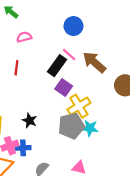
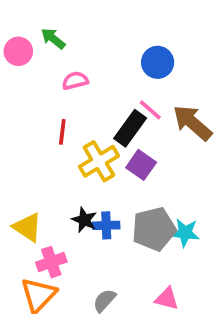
yellow cross: (79, 106) -> (99, 161), moved
blue cross: (23, 148) -> (106, 225), moved

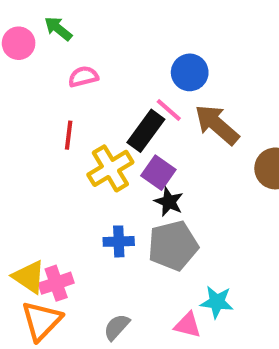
blue circle: (158, 62) -> (190, 72), moved
black star: (84, 220) -> (169, 202), moved
yellow triangle: (27, 227) -> (29, 277), moved
cyan star: (185, 233) -> (217, 302), moved

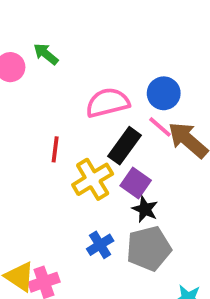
pink semicircle: (83, 77) -> (108, 103), moved, size x1.6
pink line: (169, 110) -> (160, 127), moved
blue cross: (119, 241) -> (100, 245), turned -30

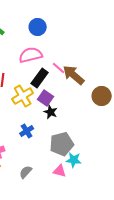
blue circle: (164, 93) -> (38, 27), moved
gray pentagon: (149, 249) -> (62, 144), moved

